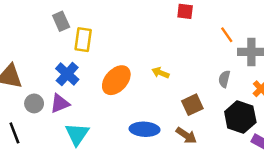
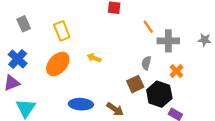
gray rectangle: (61, 21) -> (24, 24), moved
yellow rectangle: (83, 40) -> (62, 31), moved, turned -30
brown square: (192, 105) -> (135, 84), moved

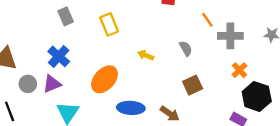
gray semicircle: (146, 63) -> (186, 48), moved, turned 136
orange ellipse: (58, 64) -> (104, 79), moved
black hexagon: (159, 94) -> (257, 96), moved

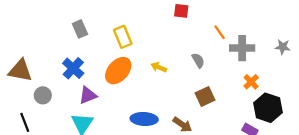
orange ellipse: (104, 79) -> (118, 71), moved
purple triangle: (52, 84) -> (88, 95), moved

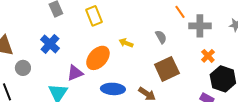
orange ellipse: (118, 71) -> (98, 58), moved
purple triangle: (88, 95) -> (75, 73), moved
brown square: (205, 96) -> (167, 69), size x1.4

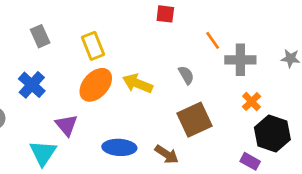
yellow arrow: (126, 43) -> (137, 83), size x1.5
orange ellipse: (98, 58) -> (96, 85), moved
purple triangle: (75, 73) -> (67, 125), turned -48

